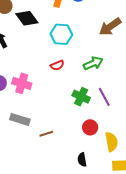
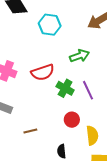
red semicircle: (57, 65) -> (43, 72), moved, size x1.6
brown line: (46, 134) -> (30, 131), moved

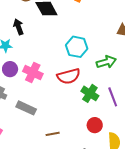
cyan hexagon: (50, 25) -> (77, 47), moved

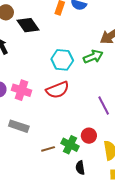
green arrow: (106, 62) -> (93, 57), moved
green cross: (90, 93) -> (70, 145), moved

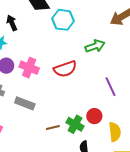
green arrow: (93, 57) -> (95, 46), moved
cyan hexagon: (62, 60) -> (63, 20), moved

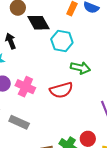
green arrow: (95, 46) -> (80, 68), moved, turned 30

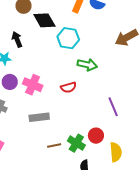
red semicircle: (61, 90) -> (69, 87), size x0.7
gray rectangle: (19, 122) -> (39, 117), moved, turned -30

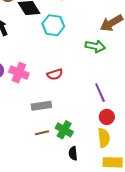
green arrow: (87, 65) -> (95, 46), moved
gray rectangle: (39, 117) -> (41, 106), moved
red circle: (96, 136) -> (107, 117), moved

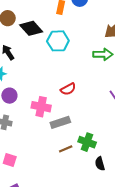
pink cross: (19, 73) -> (41, 107), moved

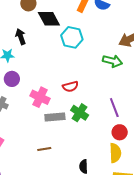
green cross: (87, 142) -> (80, 113), moved
brown line: (66, 149) -> (44, 149), moved

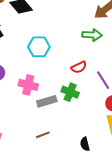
cyan hexagon: (72, 37) -> (39, 47), moved
red semicircle: (70, 87) -> (79, 67), moved

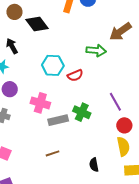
green arrow: (92, 35) -> (96, 51), moved
red semicircle: (79, 67) -> (75, 75), moved

